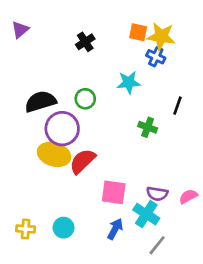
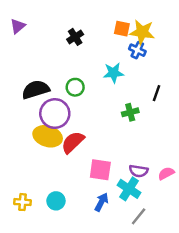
green cross: (148, 127) -> (130, 112), turned -35

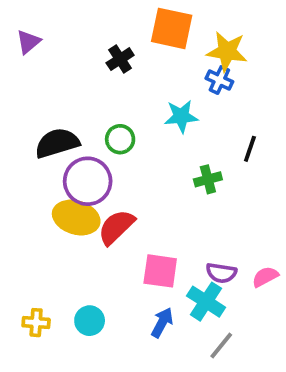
orange square: (122, 29) -> (172, 28), moved, size x1.6

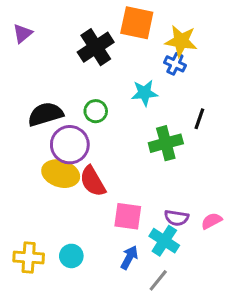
black cross: (120, 59) -> (96, 47), size x1.6
green cross: (208, 179) -> (166, 143), size x1.5
red semicircle: (116, 227) -> (93, 181), turned -76
yellow cross: (36, 323) -> (29, 257), size x1.4
gray line: (221, 345) -> (158, 280), moved

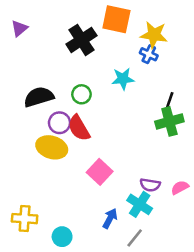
green cross: (166, 143) -> (169, 121), moved
purple circle: (70, 145) -> (59, 123), size x0.7
red semicircle: (93, 181) -> (79, 128), moved
pink square: (128, 216) -> (100, 172), moved, turned 35
cyan circle: (71, 256) -> (62, 237), moved

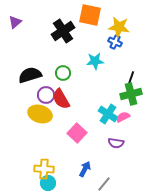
pink semicircle: (180, 187) -> (123, 117), moved
cyan cross: (140, 204) -> (108, 114), moved
yellow cross: (25, 219) -> (44, 169), moved

